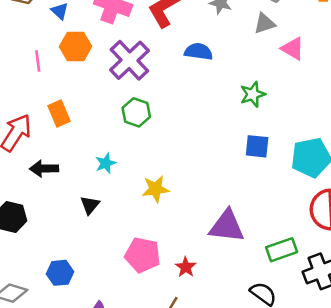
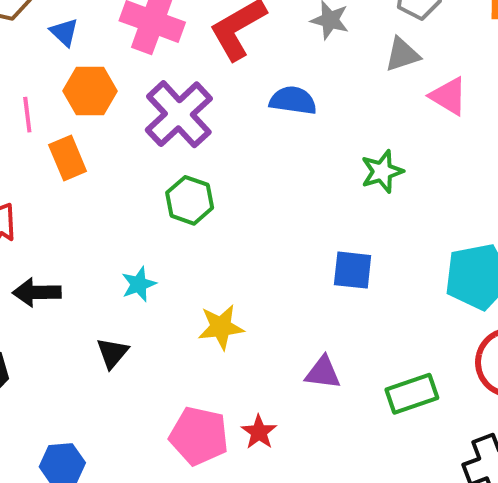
orange rectangle: (59, 114) -> (68, 158), moved
blue square: (257, 146) -> (353, 270), moved
purple triangle: (227, 226) -> (323, 373), moved, size x0.6
green rectangle: (282, 250) -> (412, 394), moved
red star: (186, 267) -> (259, 432), moved

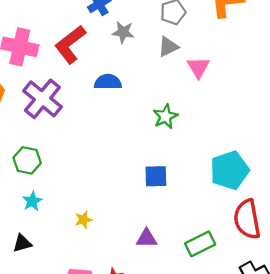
pink triangle: (449, 96) -> (198, 67), turned 35
green hexagon: (190, 200) -> (27, 160), moved
yellow star: (221, 327) -> (84, 220), size x0.7
black triangle: (112, 353) -> (22, 243), turned 42

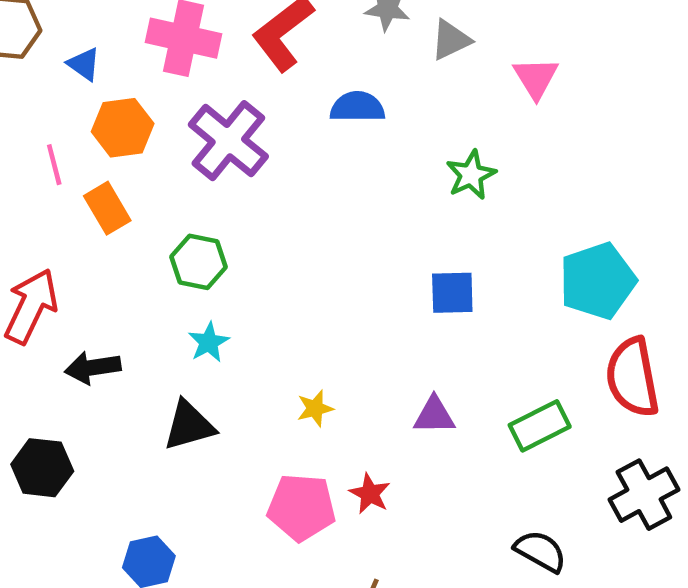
gray triangle: (168, 47) -> (451, 40), moved
yellow star: (84, 220) -> (315, 408), moved
black triangle: (22, 243) -> (189, 425), size x1.4

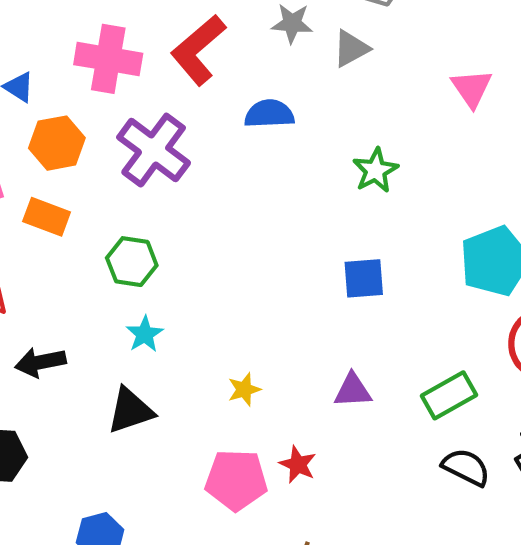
pink triangle: (536, 78) -> (472, 88), moved
orange rectangle: (107, 208) -> (47, 217), turned -36
black semicircle: (540, 551) -> (466, 467), moved

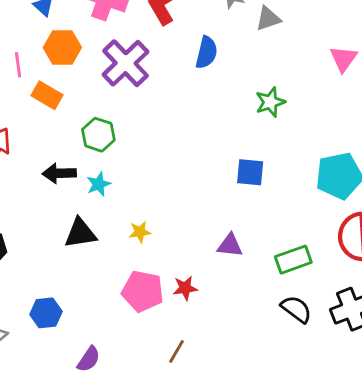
blue semicircle: (269, 114) -> (206, 52), turned 96
black arrow: (40, 362) -> (59, 173), moved
yellow star: (244, 390) -> (140, 232), moved
red star: (298, 464) -> (185, 288), turned 30

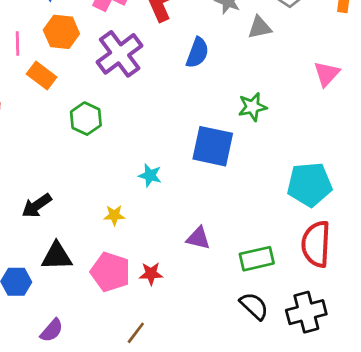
blue square: (250, 172) -> (213, 146), moved, size x1.5
black arrow: (59, 173) -> (37, 206), moved, turned -40
cyan star: (99, 184) -> (150, 175), moved, turned 30
black triangle: (80, 233) -> (57, 256), moved

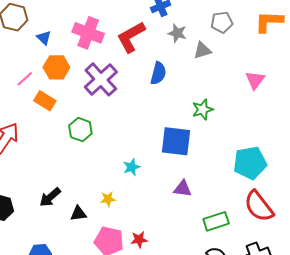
pink line: (18, 43) -> (25, 79), turned 54
cyan star: (150, 175) -> (132, 167), turned -30
purple triangle: (198, 238) -> (183, 189), moved
red semicircle: (316, 244) -> (259, 206), turned -36
black triangle: (57, 256) -> (78, 214), moved, size x0.7

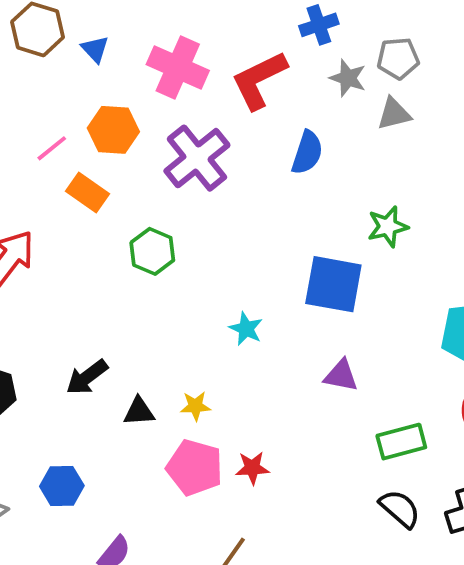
gray pentagon: (222, 22) -> (398, 58), moved
blue triangle: (44, 38) -> (95, 49), moved
cyan star: (132, 167) -> (246, 329), turned -30
yellow star: (108, 199) -> (195, 406), moved

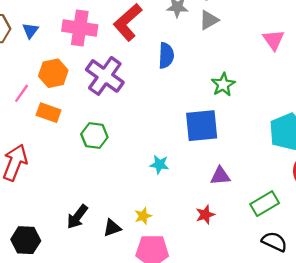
blue triangle: (95, 49) -> (30, 31), turned 36
red star: (252, 468) -> (205, 215), moved

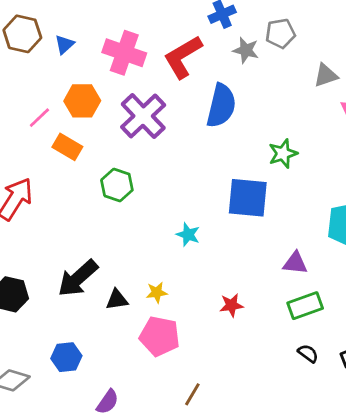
gray triangle: (209, 20) -> (326, 75), moved
blue semicircle: (166, 56) -> (221, 106), size x1.4
purple triangle: (220, 176) -> (295, 263), moved
black arrow: (77, 217) -> (78, 278), size x1.4
black semicircle: (274, 242) -> (308, 353), size x0.7

